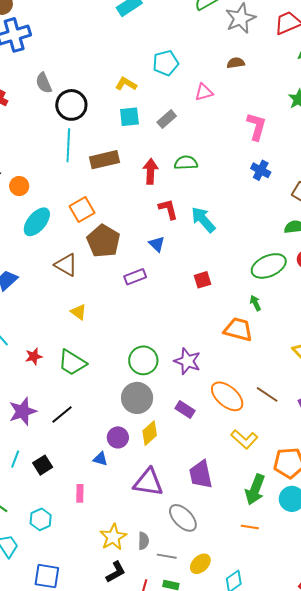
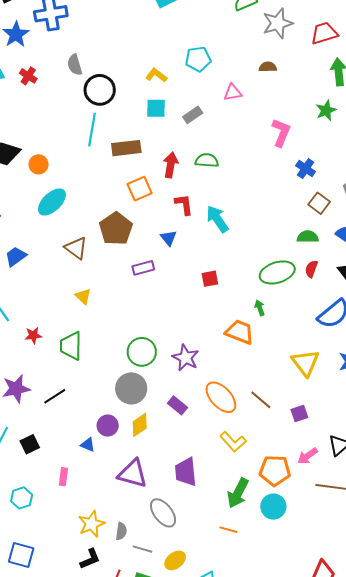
blue cross: (261, 170) -> (306, 169), moved
orange square: (82, 209) -> (140, 189), moved
green trapezoid: (72, 363) -> (71, 346), turned 52

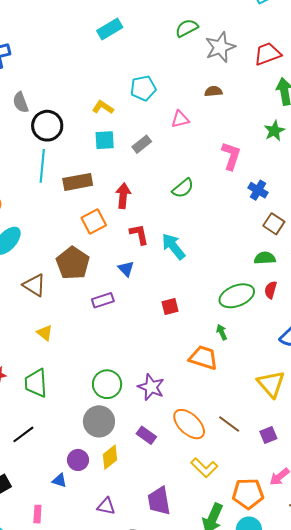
green semicircle: (207, 160) -> (183, 188), moved, turned 140
purple triangle: (133, 474) -> (106, 506), size x0.6

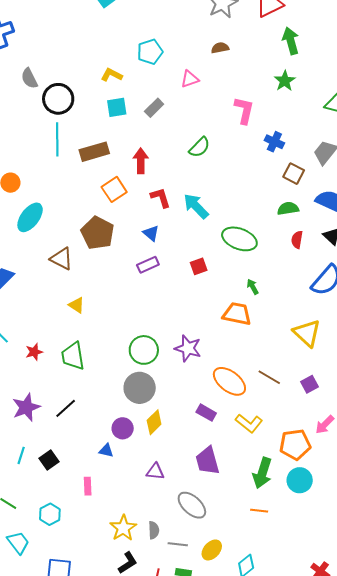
green ellipse: (237, 296) -> (239, 239), moved, turned 48
purple rectangle: (103, 300) -> (148, 265), moved
purple rectangle: (146, 435) -> (206, 413), moved

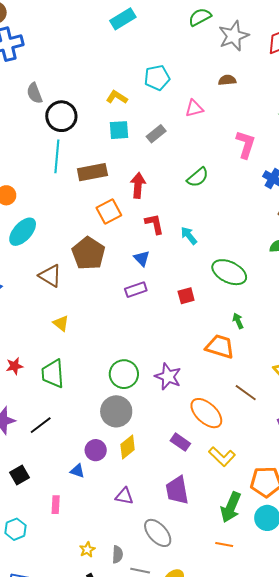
cyan arrow: (196, 206) -> (189, 236), size x0.7
brown line: (269, 377) -> (246, 393), moved
yellow star: (123, 528) -> (87, 550), size x0.6

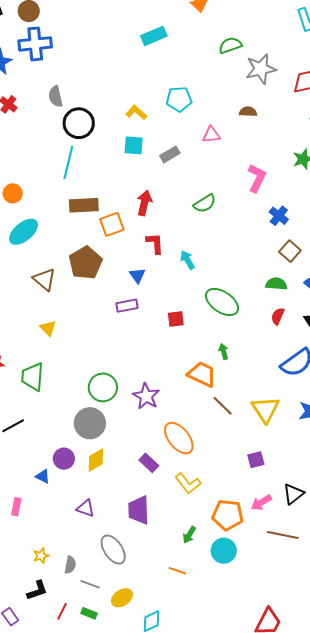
brown rectangle: (92, 172) -> (84, 205), moved
brown line: (246, 393) -> (223, 406), moved
green arrow: (231, 507) -> (189, 535), size x0.6

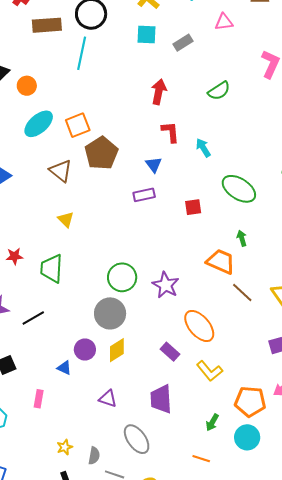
brown rectangle: (84, 205) -> (47, 25), moved
orange square: (112, 224) -> (78, 125), moved

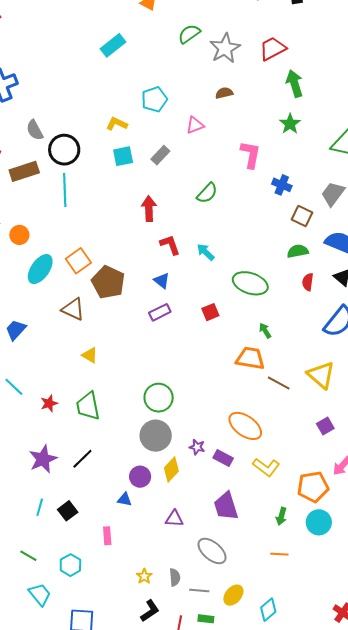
purple star: (166, 285) -> (197, 447), moved, size x0.6

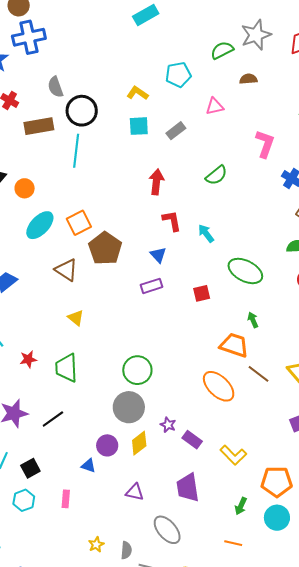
green semicircle: (189, 34) -> (222, 50), moved
orange ellipse: (245, 426) -> (219, 386), moved
cyan hexagon: (70, 565) -> (24, 500), moved

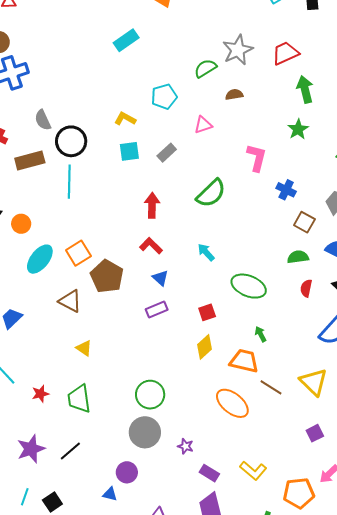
green semicircle: (216, 175) -> (211, 193), size x1.4
red L-shape: (172, 221) -> (151, 246), moved, turned -30
purple rectangle: (192, 440) -> (209, 473), moved
yellow diamond: (139, 443) -> (205, 347), moved

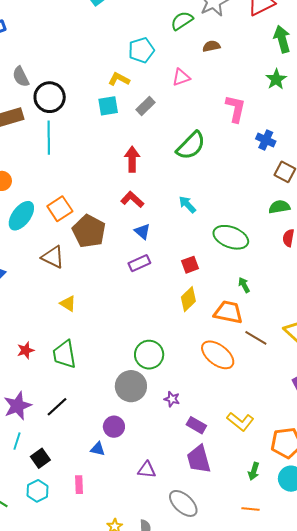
yellow L-shape: (125, 119) -> (119, 79), moved
green circle: (150, 395) -> (149, 355), moved
cyan line: (25, 497) -> (17, 441), moved

